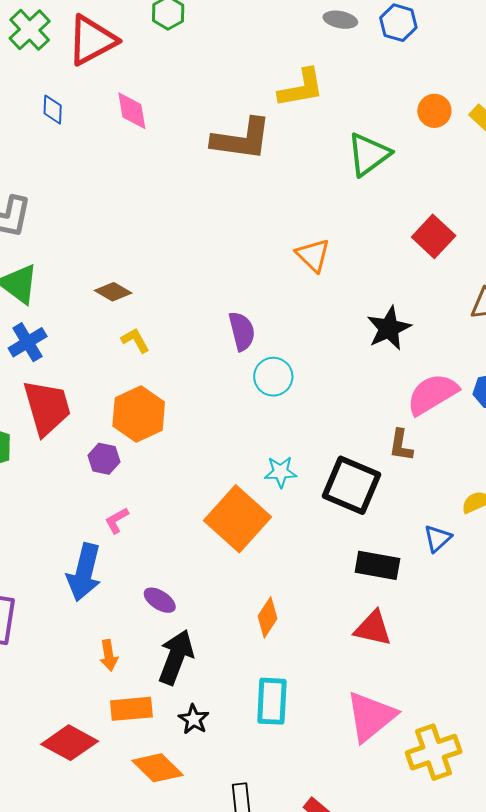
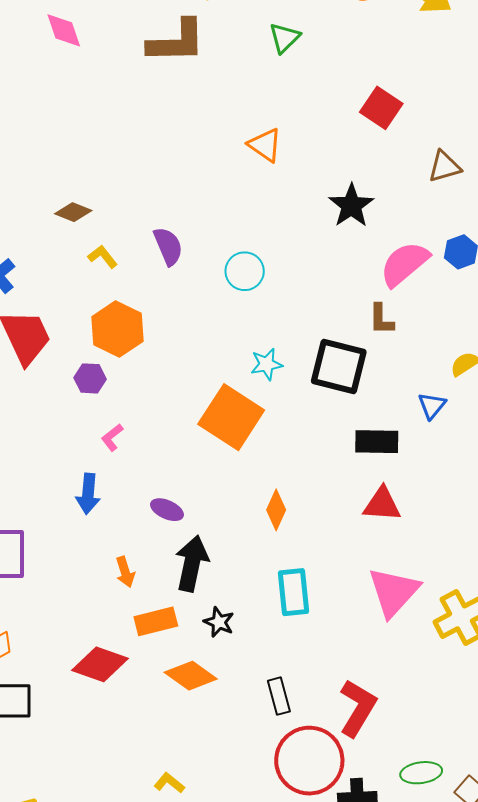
green triangle: (369, 154) -> (284, 38), moved, size x0.7
purple semicircle: (242, 331) -> (168, 246), moved
blue arrow: (84, 572) -> (88, 494), size x0.7

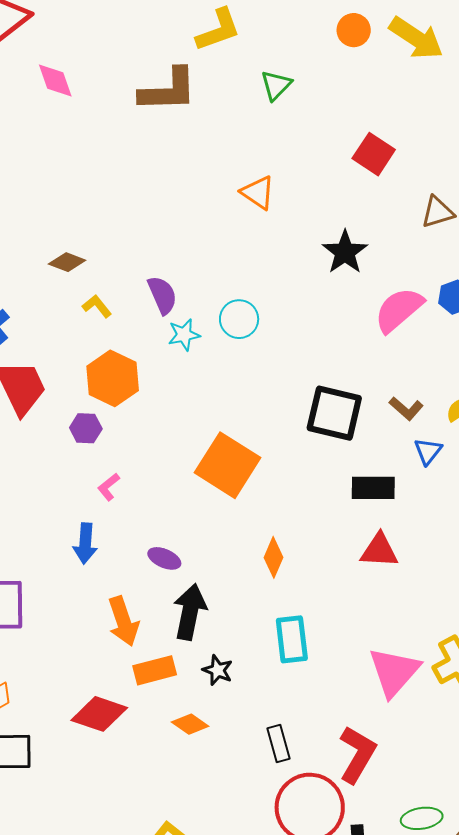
brown L-shape: (381, 319) -> (406, 409), moved, turned -48
cyan star: (267, 364) -> (184, 335), moved
orange arrow: (125, 572) -> (123, 621), size x1.6
pink triangle: (394, 592) -> (394, 672), moved
orange diamond: (191, 676) -> (190, 724), size x0.7

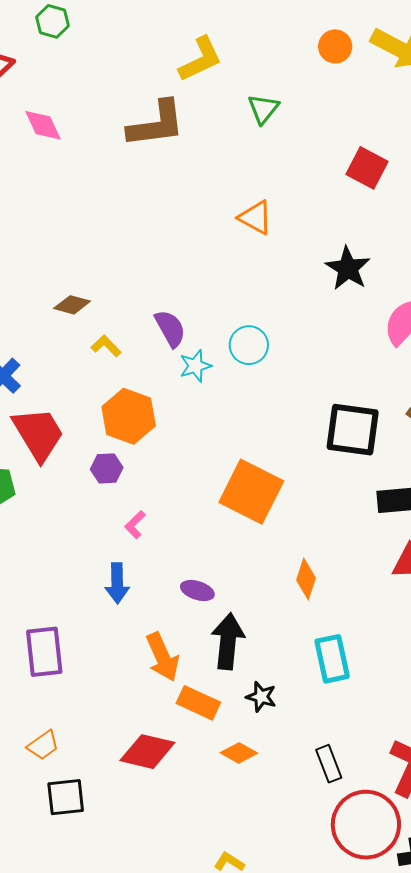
orange rectangle: (155, 670) -> (198, 703), turned 45

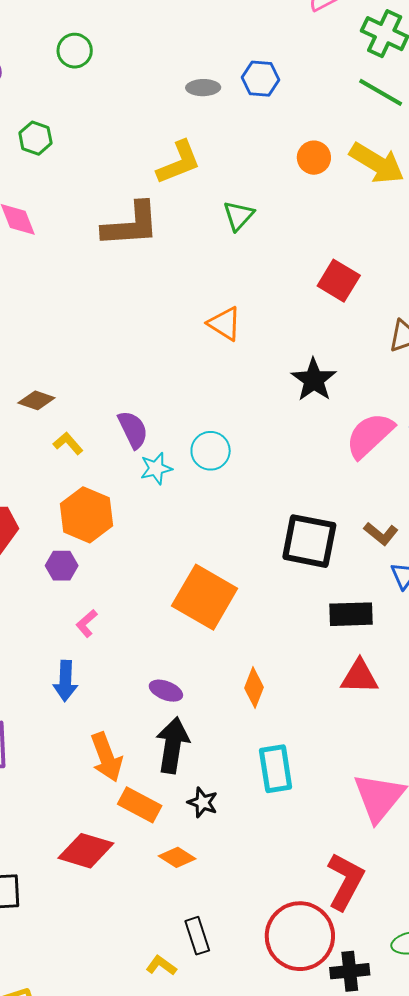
green hexagon: (53, 21) -> (35, 138), moved
purple ellipse: (197, 590) -> (166, 691), moved
black rectangle: (329, 764) -> (197, 936), moved

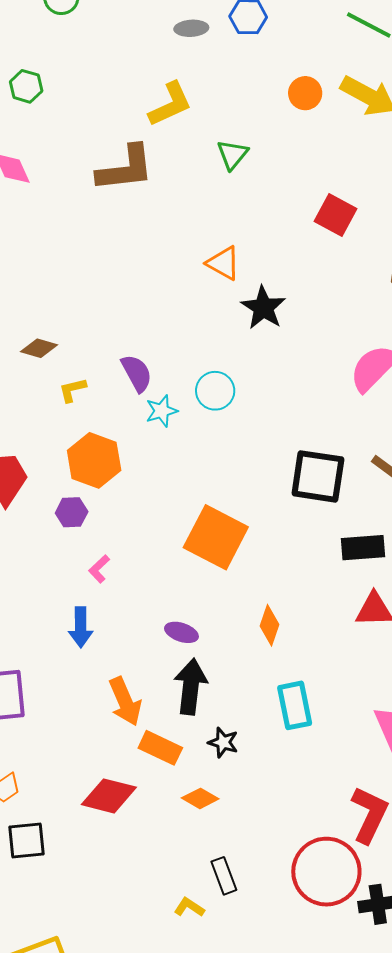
black star: (314, 380) -> (263, 308), moved
yellow L-shape: (68, 443) -> (72, 390), turned -60

